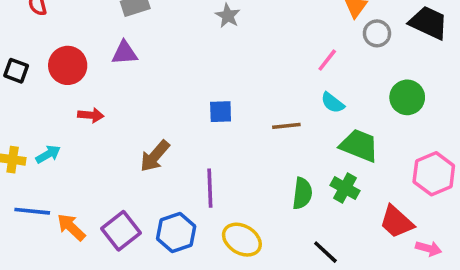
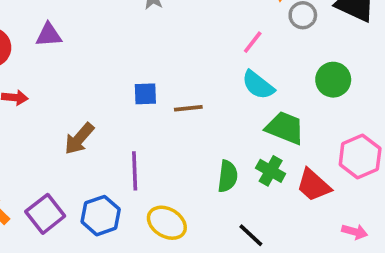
cyan semicircle: (333, 103) -> (258, 85), size x1.4
brown line: (286, 126) -> (188, 108), moved
red trapezoid: (397, 222) -> (314, 185), moved

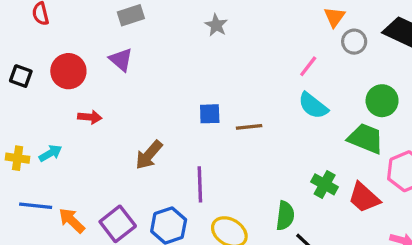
purple triangle: (49, 35) -> (121, 60), turned 45
green trapezoid: (285, 128) -> (366, 138), moved
green semicircle: (228, 176) -> (285, 216), moved

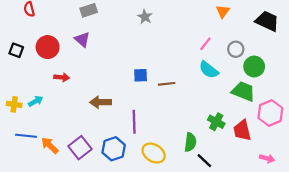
gray circle: (354, 42) -> (236, 49), moved
brown arrow: (149, 155) -> (101, 102), turned 48
red trapezoid: (364, 198) -> (242, 130), turned 35

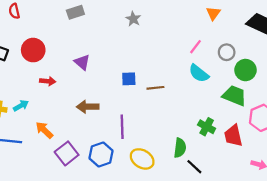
purple triangle: (82, 39) -> (82, 62), moved
orange arrow: (50, 145) -> (44, 130), moved

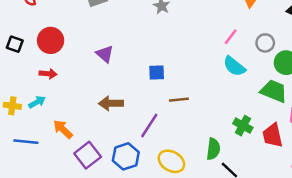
red arrow: (48, 81) -> (48, 74), moved
brown line: (155, 88) -> (179, 100), moved
purple line: (122, 127) -> (149, 126), turned 35

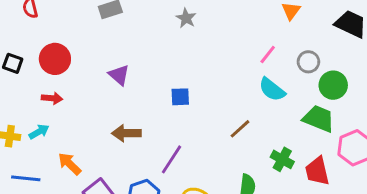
brown line: (179, 100) -> (240, 129), moved, turned -36

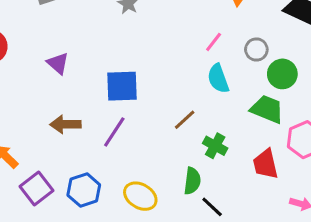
cyan semicircle: (272, 89) -> (218, 79), turned 32
blue square: (180, 97) -> (122, 86), size x1.6
purple line: (171, 159) -> (114, 132), moved
green cross: (282, 159) -> (215, 146), moved

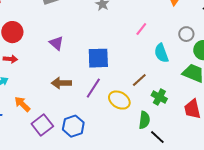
pink line: (214, 42) -> (141, 29), moved
yellow ellipse: (140, 196) -> (119, 100), moved

